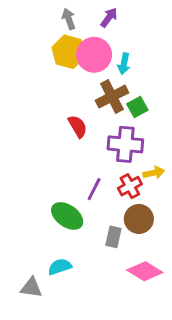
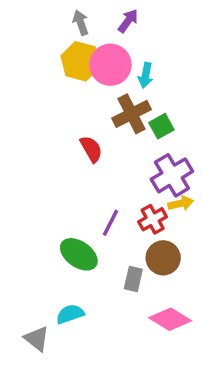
purple cross: (125, 144) -> (172, 175), moved, turned -36
gray triangle: (31, 288) -> (37, 339), turned 30

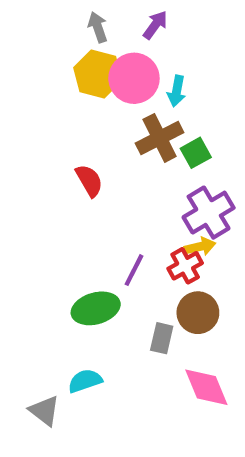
red semicircle: (91, 149) -> (89, 181), moved
yellow arrow: (181, 203) -> (200, 247), moved
green ellipse: (79, 254) -> (96, 308), turned -51
pink diamond: (170, 319) -> (206, 387), turned 36

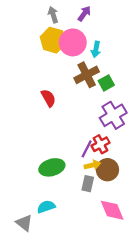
yellow arrow: (200, 247) -> (92, 165), moved
purple line: (134, 270) -> (87, 149), moved

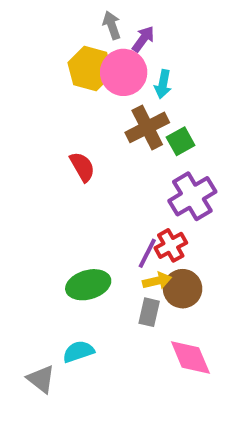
purple arrow: (84, 14) -> (143, 39), moved
gray arrow: (53, 15) -> (112, 25), moved

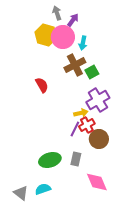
yellow arrow: (157, 281) -> (81, 113), moved
green ellipse: (88, 285) -> (50, 160), moved
brown circle: (183, 289) -> (99, 139), moved
cyan semicircle: (78, 352) -> (43, 189), moved

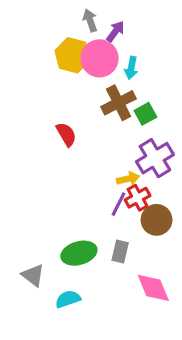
gray triangle: (21, 193) -> (33, 275), moved

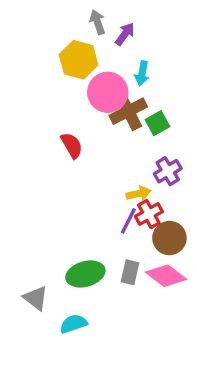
pink circle: (100, 58) -> (108, 92), moved
purple cross: (155, 158) -> (168, 171), size x0.7
pink diamond: (153, 288) -> (166, 276), moved, turned -30

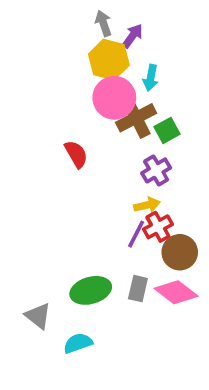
yellow hexagon: (79, 60) -> (109, 60), moved
purple cross: (168, 171) -> (156, 170), moved

